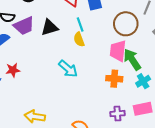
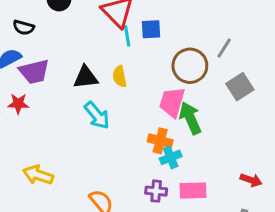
cyan line: (80, 24) -> (127, 36), moved
purple trapezoid: (24, 26) -> (34, 72), moved
black triangle: (50, 27) -> (86, 77), moved
cyan cross: (143, 81) -> (171, 157), moved

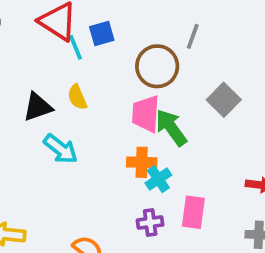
gray square: (240, 87) -> (224, 100), moved
pink rectangle: (193, 191) -> (193, 212), turned -68

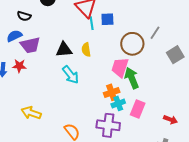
gray square: (224, 100) -> (175, 55), moved
orange cross: (142, 162) -> (112, 92), turned -35
pink rectangle: (193, 212) -> (138, 109), moved
purple cross: (150, 222) -> (108, 125), size x1.6

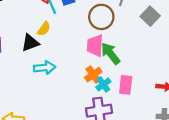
yellow semicircle: (86, 50) -> (44, 29), moved, turned -120
cyan arrow: (71, 75) -> (45, 68), turned -42

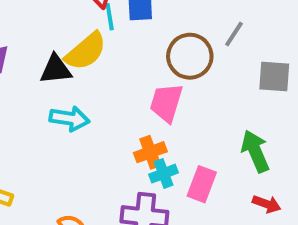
gray square: (150, 16) -> (274, 76), turned 36
yellow semicircle: (44, 29) -> (86, 51), size x1.6
green arrow: (111, 54) -> (255, 151), moved

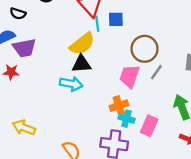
gray line: (234, 34) -> (156, 72), moved
black triangle: (56, 69) -> (81, 64), moved
cyan cross: (164, 174) -> (126, 119), turned 35

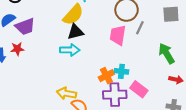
orange cross: (119, 106) -> (106, 76), moved
pink rectangle: (149, 126) -> (139, 89), moved, turned -66
yellow arrow: (24, 128) -> (66, 93), moved

